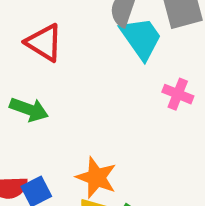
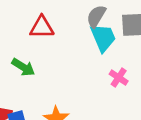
red triangle: (44, 43) -> (42, 27), turned -45

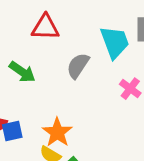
gray semicircle: (96, 16) -> (78, 66), moved

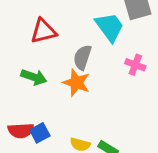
orange star: (57, 132) -> (76, 83), moved

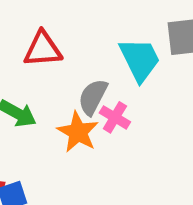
pink cross: (135, 65) -> (115, 117), moved

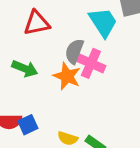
pink cross: (115, 117) -> (91, 63), size x1.4

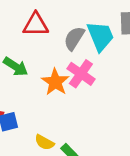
gray semicircle: (74, 51) -> (74, 38), moved

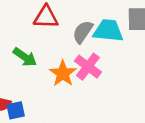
cyan trapezoid: (100, 36) -> (108, 31), turned -64

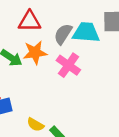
orange star: (63, 73) -> (35, 53), moved, turned 30

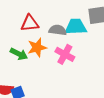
gray semicircle: (63, 34) -> (58, 30), turned 72

